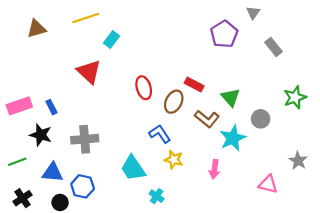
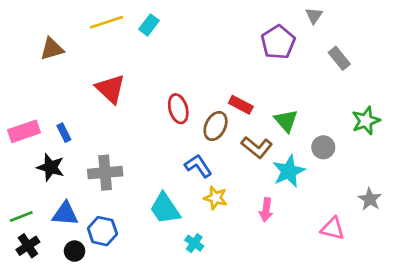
brown triangle: (36, 29) -> (52, 49), moved
cyan rectangle: (112, 39) -> (149, 25), moved
green line: (17, 162) -> (21, 216), moved

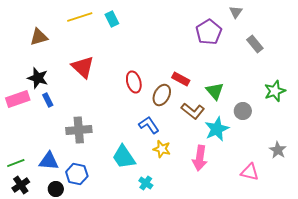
cyan rectangle: (149, 25) -> (112, 19), turned -63
black star: (51, 167) -> (38, 78), moved
pink arrow: (266, 210) -> (200, 158), size x1.4

